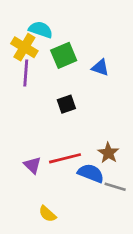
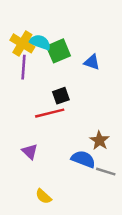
cyan semicircle: (41, 30) -> (40, 42), moved
red line: (65, 158) -> (50, 113), moved

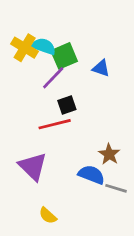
purple line: (24, 67) -> (53, 78), moved, turned 40
purple triangle: (30, 152) -> (33, 166), size x1.6

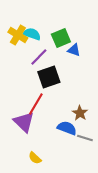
green square: (64, 56) -> (61, 38), moved
black square: (67, 105) -> (49, 77), size x1.6
red line: (55, 124) -> (36, 104), moved, turned -45

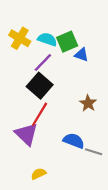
cyan semicircle: (32, 34) -> (47, 39), moved
black square: (49, 77) -> (40, 86), moved, turned -30
brown star: (80, 113) -> (88, 103), moved
yellow semicircle: (35, 158) -> (38, 174), turned 112

